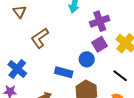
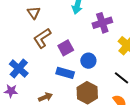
brown triangle: (20, 12) -> (34, 13), moved
purple square: (100, 44) -> (66, 48), moved

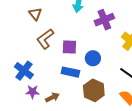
purple square: (66, 48) -> (69, 47), turned 35
purple star: (11, 91) -> (33, 92), moved

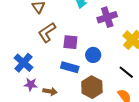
brown arrow: (52, 97) -> (50, 91), turned 32

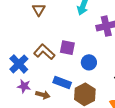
brown L-shape: (47, 32) -> (44, 52), moved, turned 70
blue rectangle: (70, 67) -> (62, 83), moved

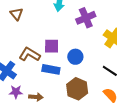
blue rectangle: (62, 83) -> (51, 69), moved

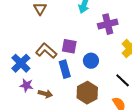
blue rectangle: (51, 69) -> (65, 69), turned 54

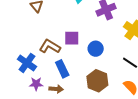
blue rectangle: (65, 69) -> (62, 69), moved

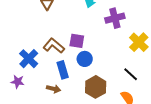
blue circle: (96, 49) -> (85, 59), moved
purple star: (36, 84) -> (18, 82), moved

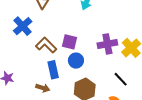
purple cross: (115, 18) -> (107, 44), moved
blue cross: (29, 59) -> (23, 26), moved

